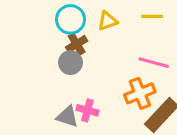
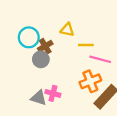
yellow line: (152, 16) -> (86, 45), moved
cyan circle: (70, 19) -> (29, 37), moved
yellow triangle: (107, 21) -> (67, 30), turned 32

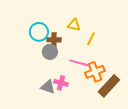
yellow line: (86, 45) -> (91, 39), turned -64
brown cross: (45, 46) -> (54, 40), turned 32
pink line: (100, 59) -> (79, 63), moved

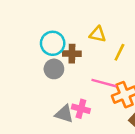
gray circle: (50, 52) -> (54, 69), moved

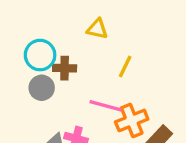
yellow triangle: (98, 34) -> (97, 29), moved

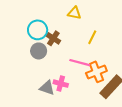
brown cross: (65, 68) -> (53, 38), turned 32

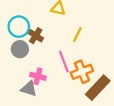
pink line: (80, 63) -> (64, 62), turned 54
pink cross: (61, 84) -> (38, 76), moved

